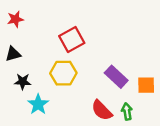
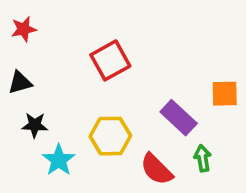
yellow hexagon: (63, 73) -> (110, 136), moved
orange square: (146, 85) -> (225, 94), moved
green arrow: (127, 112) -> (203, 158), moved

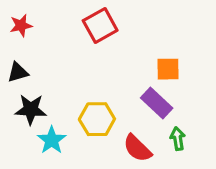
red square: (110, 60) -> (100, 25), moved
orange square: (225, 94) -> (168, 69), moved
black star: (35, 125) -> (31, 109), size x1.4

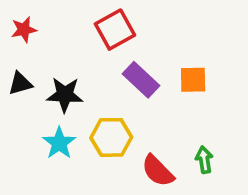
purple rectangle: (157, 103) -> (141, 80), moved
black star: (31, 109) -> (65, 95), moved
cyan star: (52, 140) -> (59, 143), moved

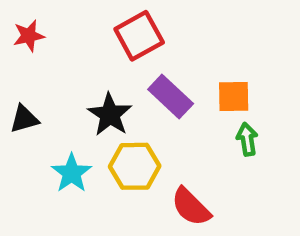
black triangle: (20, 83) -> (24, 119), moved
black star: (65, 95) -> (110, 115), moved, turned 30
green arrow: (204, 160) -> (247, 139), moved

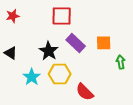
red square: (139, 36) -> (62, 16), turned 30
black triangle: (24, 119) -> (11, 53), turned 48
green arrow: (247, 139) -> (121, 62), moved

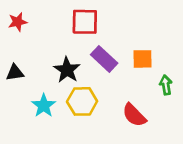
black triangle: (11, 53) -> (15, 73), turned -40
red semicircle: (85, 92) -> (134, 115), moved

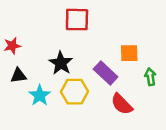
red star: (18, 22) -> (12, 46), moved
purple rectangle: (104, 59) -> (106, 73), moved
black triangle: (15, 73) -> (18, 76), moved

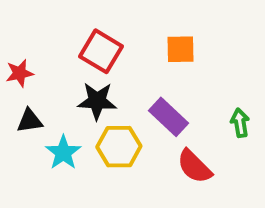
red square: (77, 20) -> (101, 51), moved, turned 30
orange square: (129, 53) -> (180, 49), moved
black star: (61, 63) -> (97, 101), turned -30

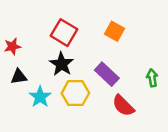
orange square: (180, 49) -> (114, 31), turned 30
black star: (97, 101) -> (62, 64), turned 30

